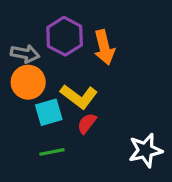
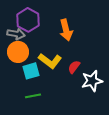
purple hexagon: (65, 36) -> (28, 20), moved
red semicircle: (87, 123) -> (74, 67), moved
white star: (145, 150) -> (92, 81), moved

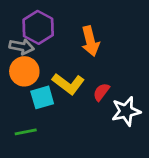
green line: (33, 96) -> (26, 132), moved

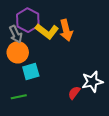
gray arrow: (22, 47) -> (16, 34), turned 54
yellow L-shape: (68, 84) -> (47, 31), moved
red semicircle: (101, 92) -> (74, 93), moved

